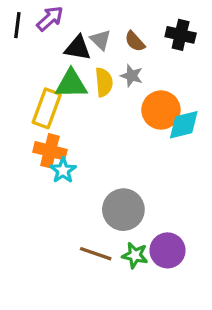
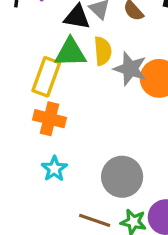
gray star: (132, 76) -> (130, 69), moved, size x1.5
cyan star: (63, 170) -> (54, 169), moved

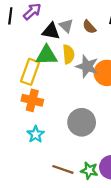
gray circle: (122, 177) -> (82, 122), moved

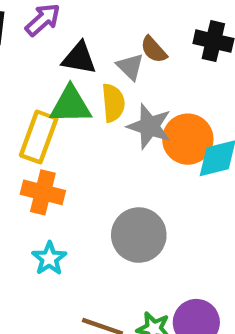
gray triangle: (66, 26) -> (130, 67), moved

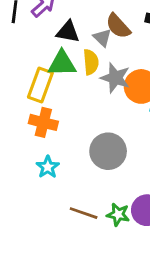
brown semicircle: (154, 50) -> (118, 26), size x1.4

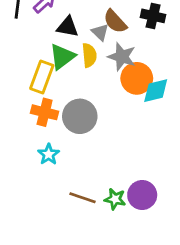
green triangle: (62, 63) -> (62, 57), turned -36
gray star: (115, 78) -> (122, 57), moved
gray circle: (108, 151) -> (80, 116), moved

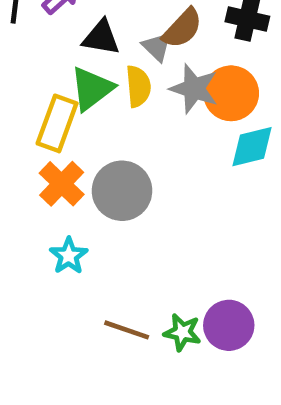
brown semicircle: (115, 21) -> (182, 28), turned -95
orange circle: (137, 78) -> (231, 93), moved
orange cross: (45, 112) -> (62, 184), turned 30

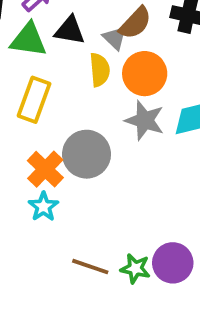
green triangle: (92, 89) -> (28, 40), moved, turned 45
gray star: (194, 89) -> (145, 120), moved
orange circle: (231, 93) -> (145, 74), moved
orange cross: (62, 184) -> (45, 169), moved

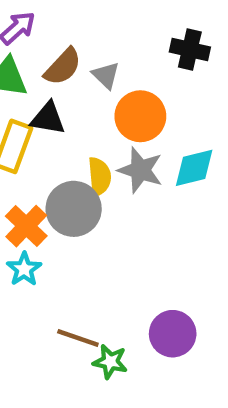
brown semicircle: (135, 23) -> (63, 67), moved
black triangle: (70, 30) -> (48, 118), moved
yellow semicircle: (100, 70) -> (99, 177), moved
green star: (135, 268) -> (110, 362), moved

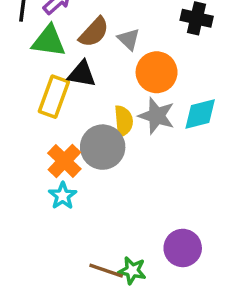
brown line: (78, 338) -> (106, 271), moved

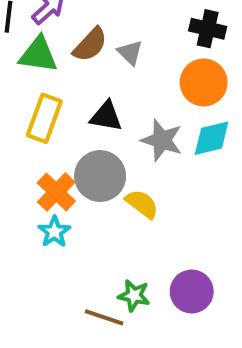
orange circle: (157, 72) -> (204, 82), moved
black triangle: (82, 74) -> (106, 116), moved
yellow semicircle: (124, 121) -> (142, 204), moved, turned -48
green star: (132, 271) -> (134, 295), moved

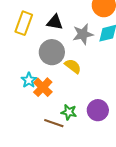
gray star: (162, 140) -> (83, 34), turned -30
orange cross: (56, 192) -> (43, 87), moved

